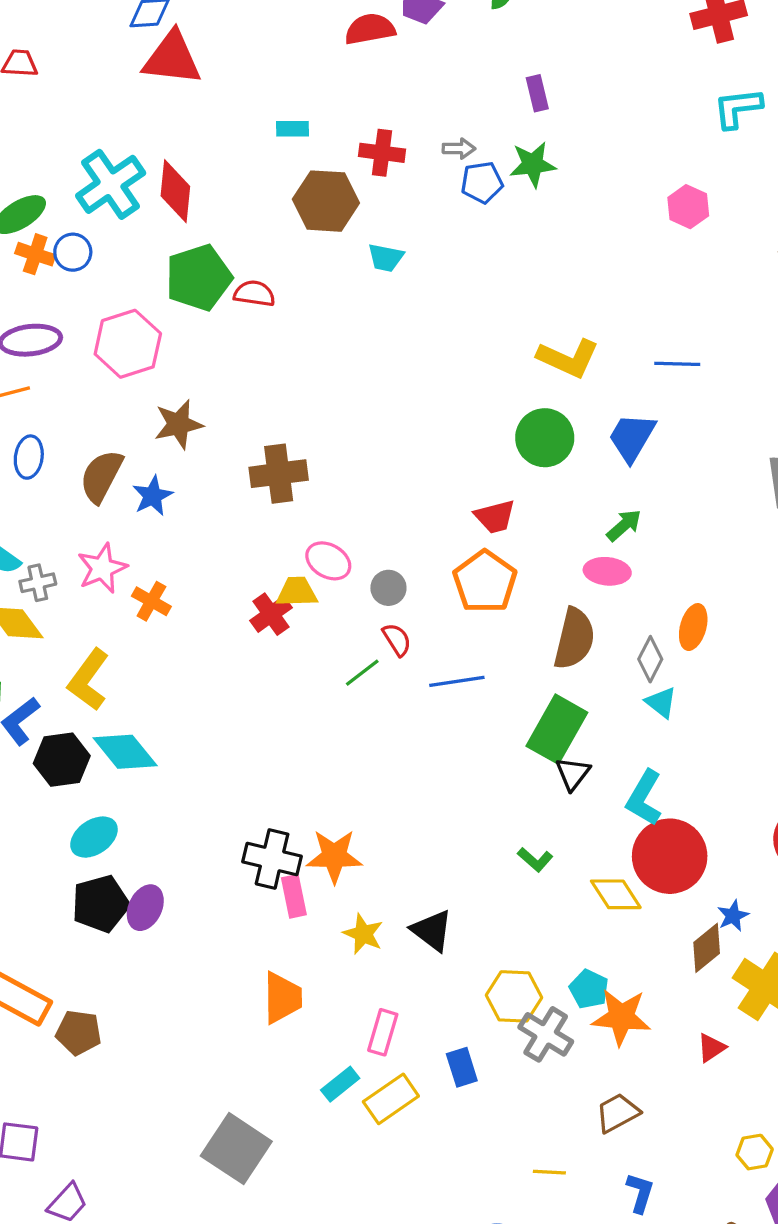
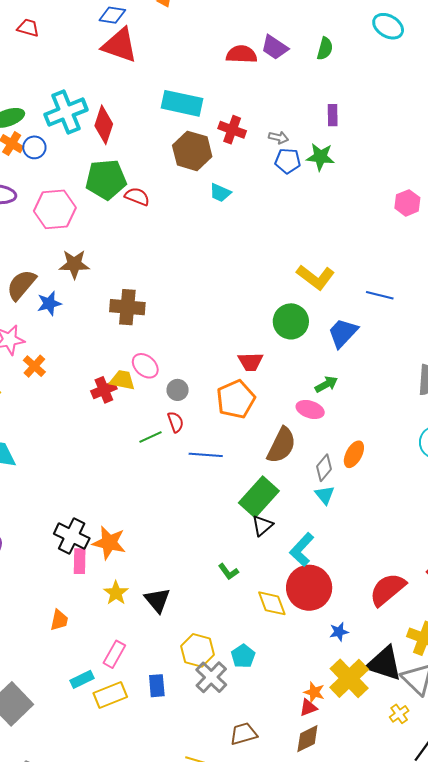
cyan rectangle: (293, 129) -> (182, 103), size x2.0
brown diamond: (707, 948) -> (307, 739), moved
orange trapezoid: (282, 998) -> (59, 620), size x0.7
orange star: (621, 1017) -> (314, 692), moved, size x0.6

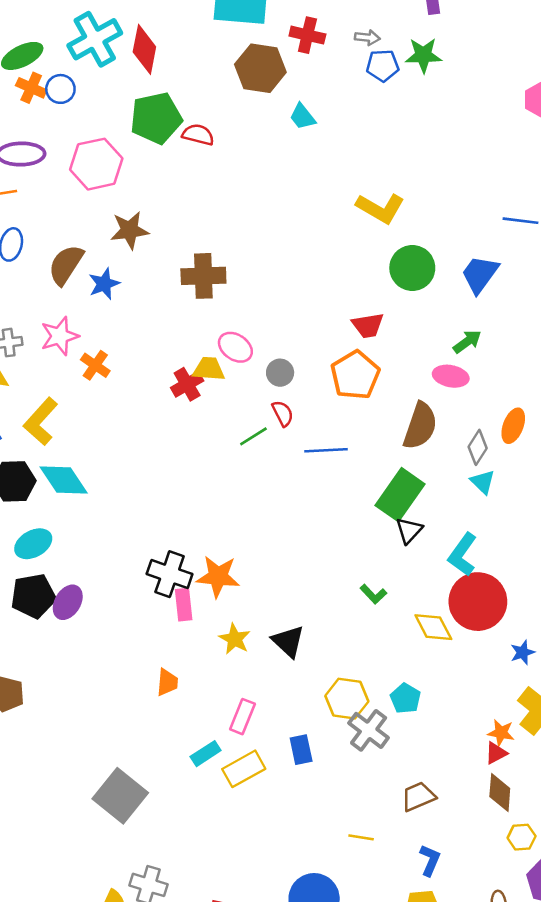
cyan trapezoid: (220, 193) -> (303, 117), turned 35
yellow L-shape: (316, 277) -> (380, 208), moved
brown diamond: (307, 739) -> (500, 793), turned -52

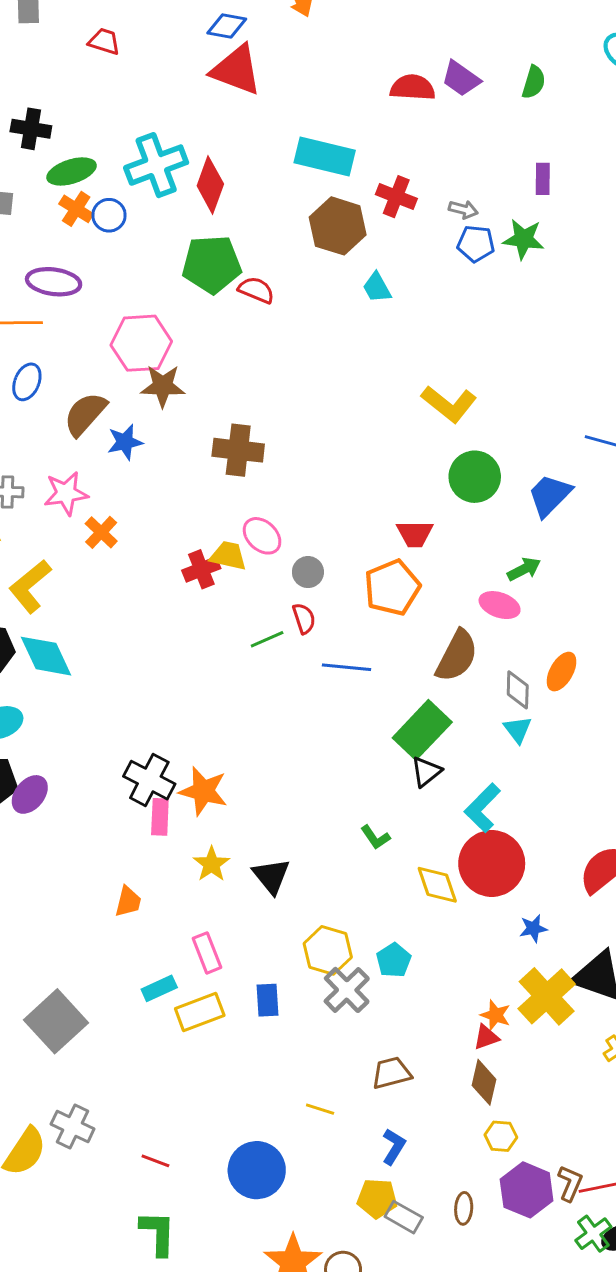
pink hexagon: (96, 164) -> (141, 343), moved
gray diamond: (478, 447) -> (518, 690), turned -40
pink rectangle: (242, 717) -> (207, 953), turned -52

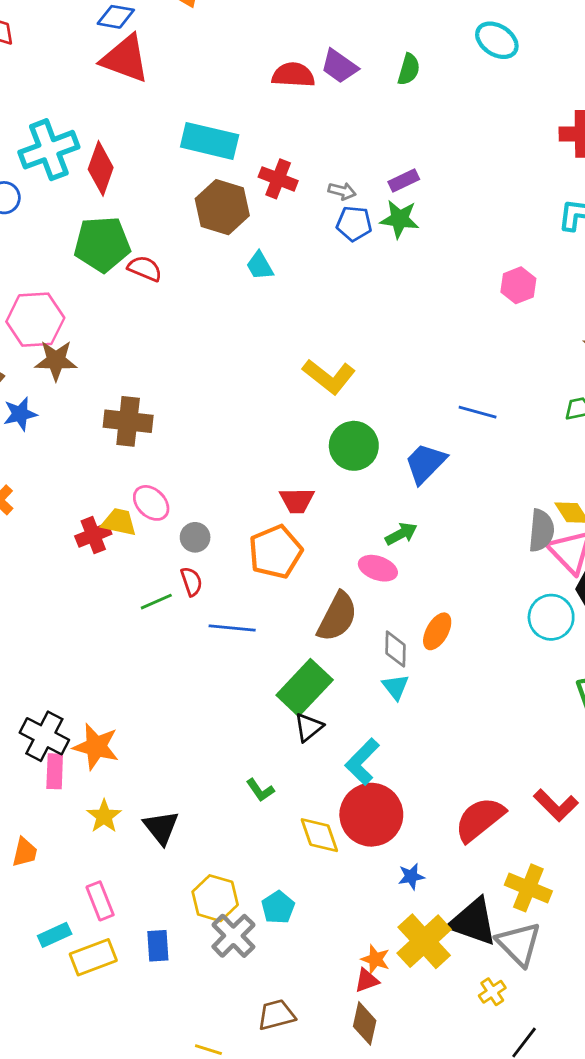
purple rectangle: (543, 179) -> (404, 180), moved, turned 64

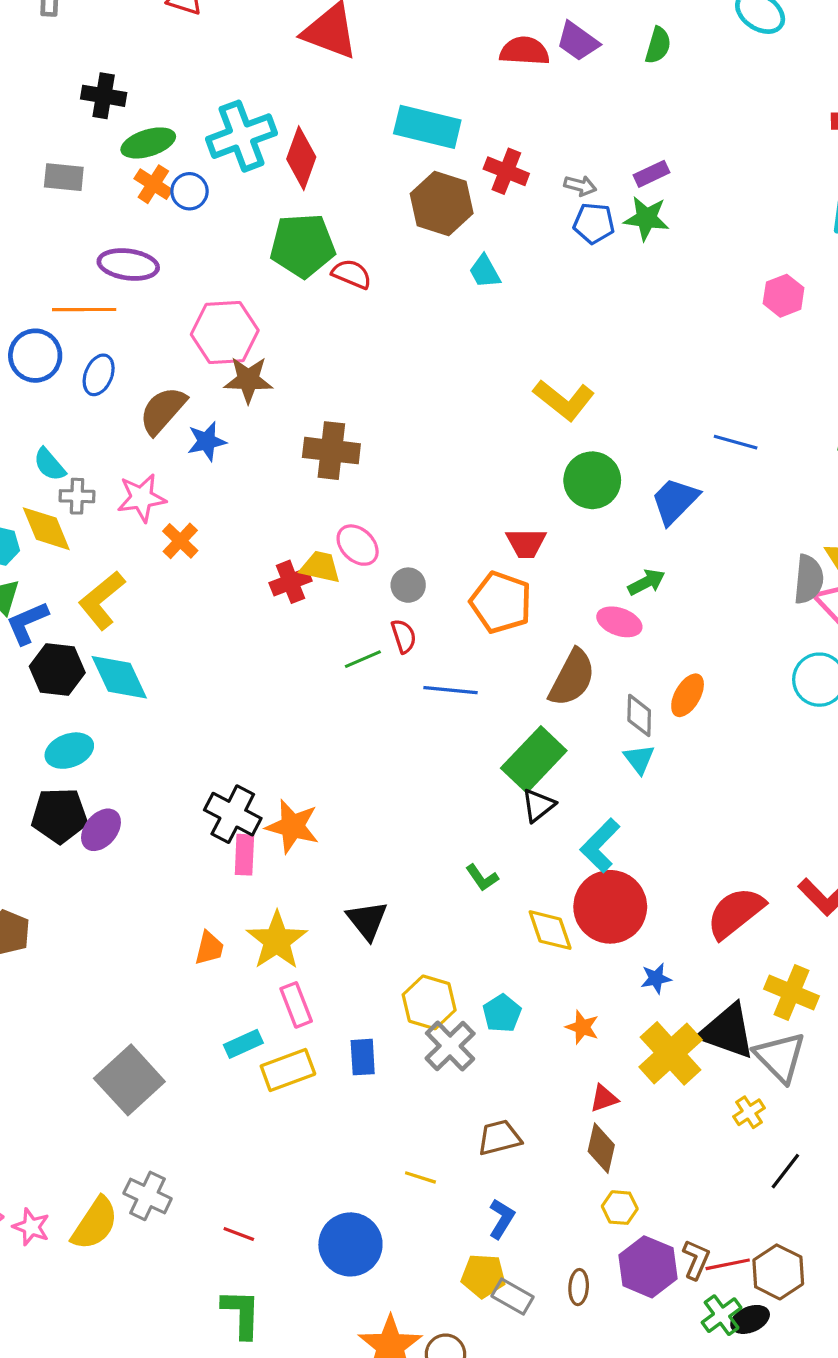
orange pentagon: (275, 552) -> (501, 602), turned -30
yellow star: (104, 816) -> (277, 941), moved, size x1.5
orange star: (375, 959) -> (582, 1027), moved

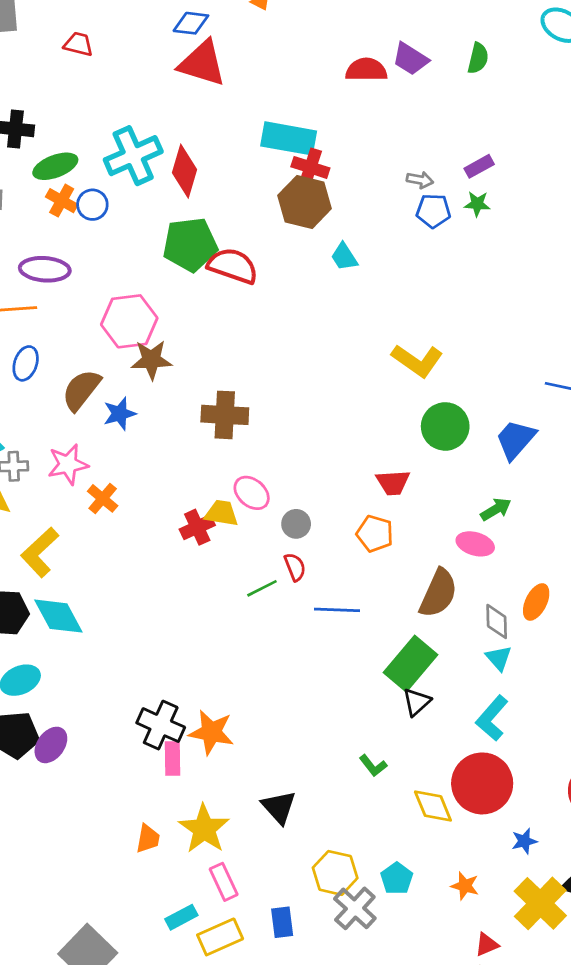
red cross: (506, 171) -> (310, 167), moved
green star: (646, 218) -> (477, 204), size x0.7
red semicircle: (352, 274) -> (233, 266), size x1.5
orange pentagon: (501, 602) -> (375, 534), size x0.7
cyan L-shape: (600, 845) -> (492, 718), moved

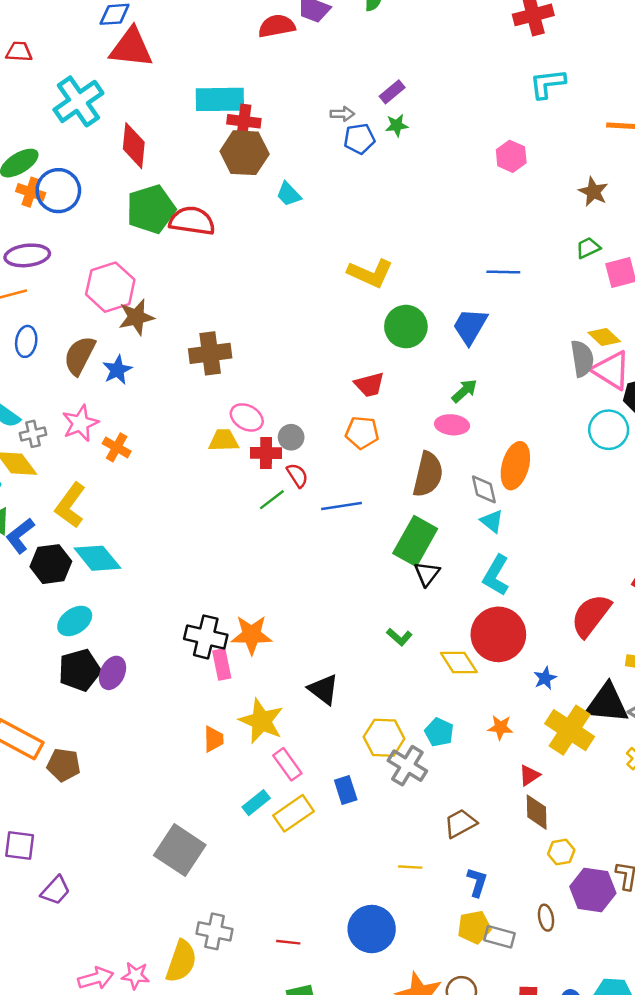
cyan cross: (133, 156) -> (78, 101), moved
blue circle: (92, 205) -> (58, 191), size x1.6
red cross: (197, 527) -> (266, 453), moved, turned 36
orange ellipse: (536, 602) -> (515, 466), size x1.4

